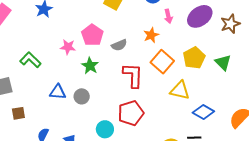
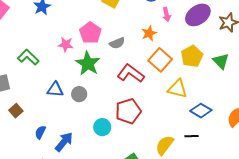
green star: (90, 66) -> (88, 64), size x1.4
red L-shape: (133, 75) -> (131, 73), turned -56
brown square: (18, 113) -> (16, 111), turned -32

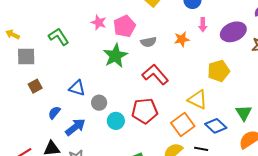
pink star: (66, 45) -> (99, 22), moved
orange square: (160, 60) -> (183, 125), moved
green triangle: (221, 61) -> (244, 113), moved
blue triangle: (55, 90) -> (77, 88), moved
gray circle: (79, 94) -> (99, 103), moved

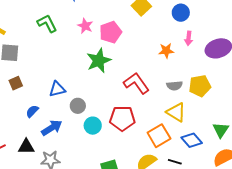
green L-shape: (59, 37) -> (47, 23), moved
gray semicircle: (148, 42) -> (175, 86), moved
blue triangle: (77, 88) -> (57, 89), turned -36

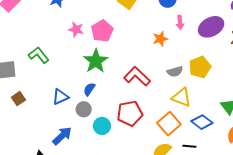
green L-shape: (47, 23) -> (39, 55), moved
blue semicircle: (32, 111) -> (89, 89), moved

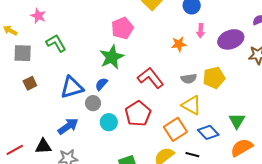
pink star: (76, 29) -> (38, 16), moved
blue triangle: (60, 97) -> (72, 87), size x1.4
red pentagon: (130, 113) -> (138, 114), turned -30

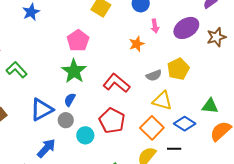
green triangle: (237, 121) -> (210, 106), turned -42

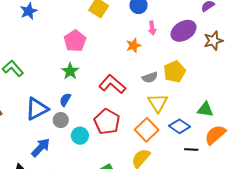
green star: (74, 71) -> (70, 71), size x0.7
yellow triangle: (162, 101) -> (158, 103), turned 40
black line: (174, 149) -> (191, 150), moved

